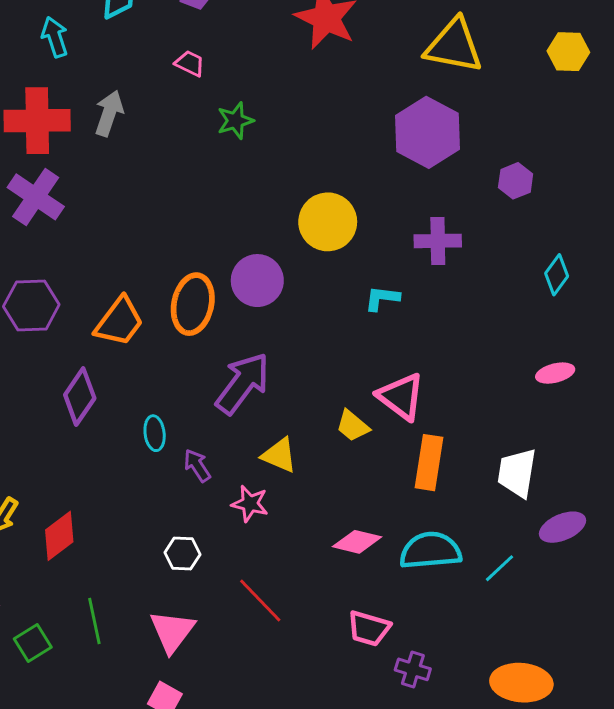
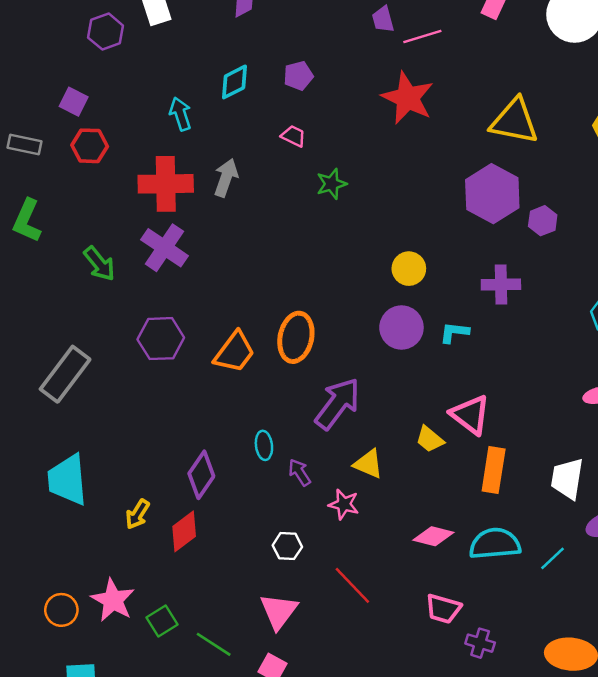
purple hexagon: (516, 181) -> (543, 221), moved
yellow circle: (328, 222) -> (409, 269), size x0.7
purple circle: (257, 281) -> (401, 328), moved
purple diamond: (80, 396) -> (201, 475), moved
green line: (94, 621) -> (214, 644), moved, turned -45

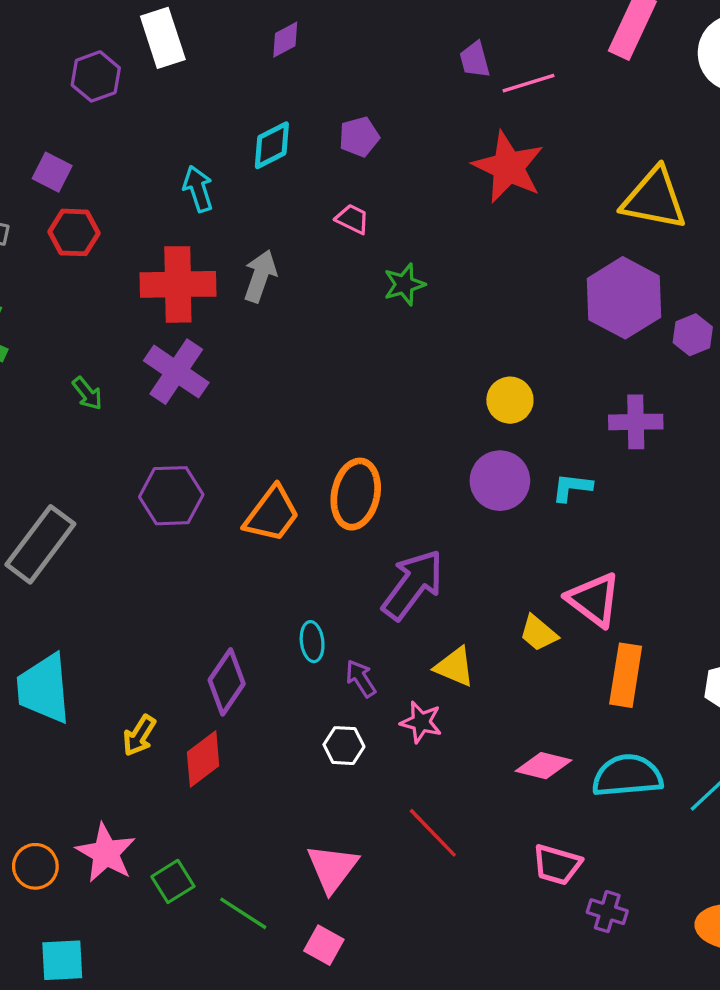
green arrow: (99, 264) -> (87, 393), size x0.7
white hexagon: (287, 546) -> (344, 746), moved

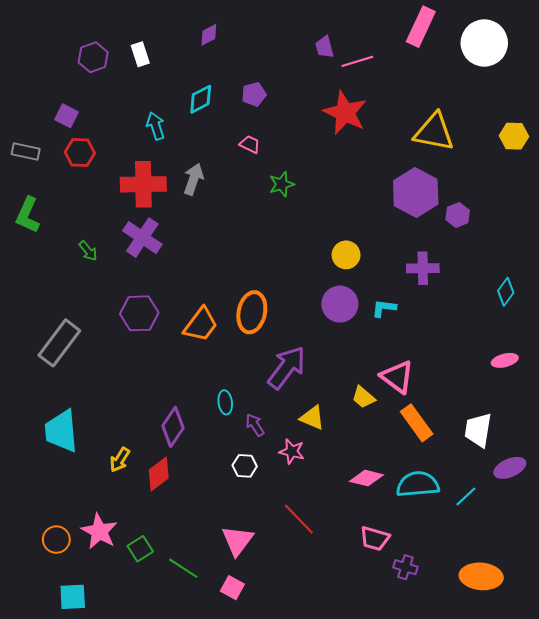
white rectangle: (163, 38) -> (140, 54), moved, size x0.7
orange rectangle: (626, 675) -> (417, 423), turned -45

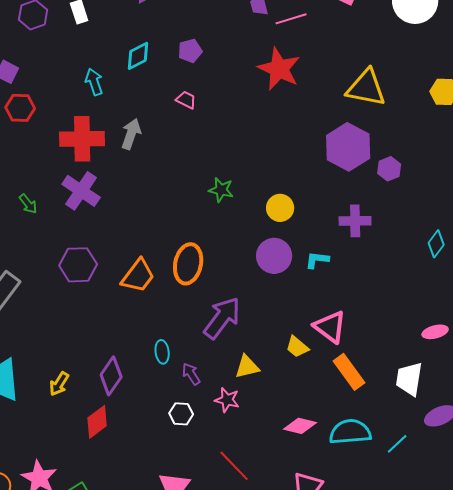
green star: (282, 184) -> (221, 190), moved, turned 30
pink ellipse: (505, 360) -> (435, 332), moved
yellow triangle: (312, 418) -> (247, 367), turned -36
yellow arrow: (120, 460) -> (59, 384), moved

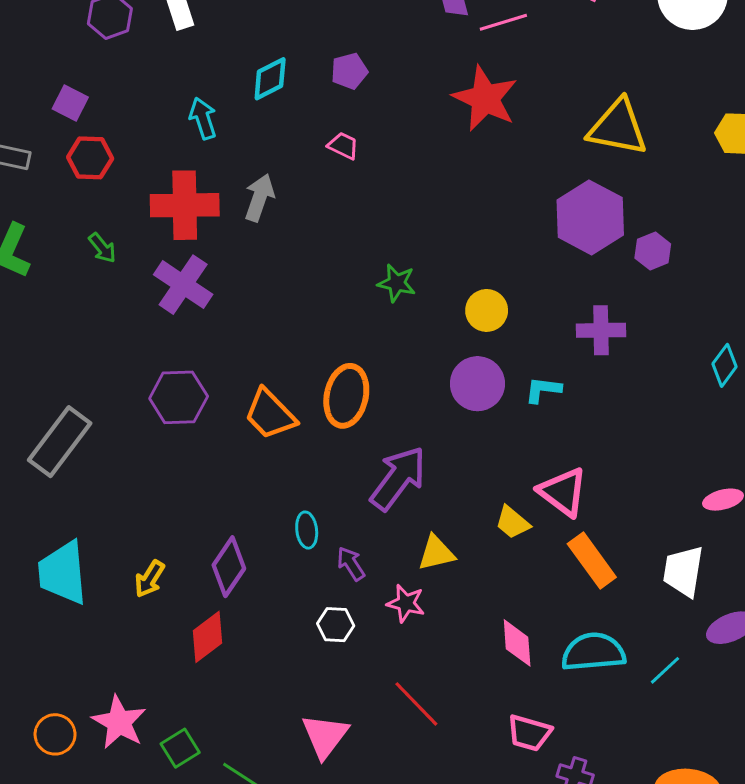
green arrow: (28, 204) -> (102, 248), moved
orange trapezoid: (138, 276) -> (270, 414), turned 99
pink diamond: (300, 426) -> (517, 643), turned 72

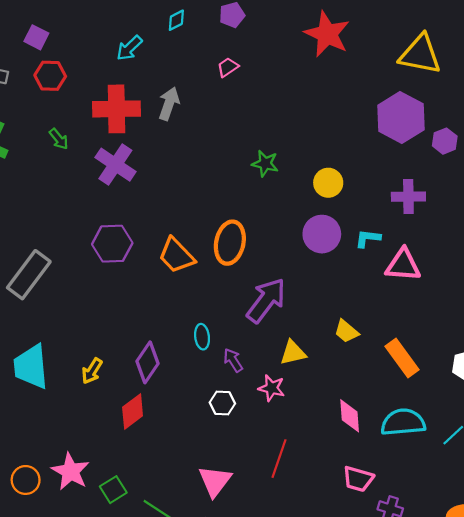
cyan diamond: (270, 79) -> (176, 20), size x0.7
cyan arrow: (203, 118) -> (129, 48), turned -116
pink trapezoid: (343, 146) -> (228, 67), turned -60
pink triangle: (563, 492) -> (403, 265), moved, turned -33
red line: (416, 704) -> (279, 459), turned 63

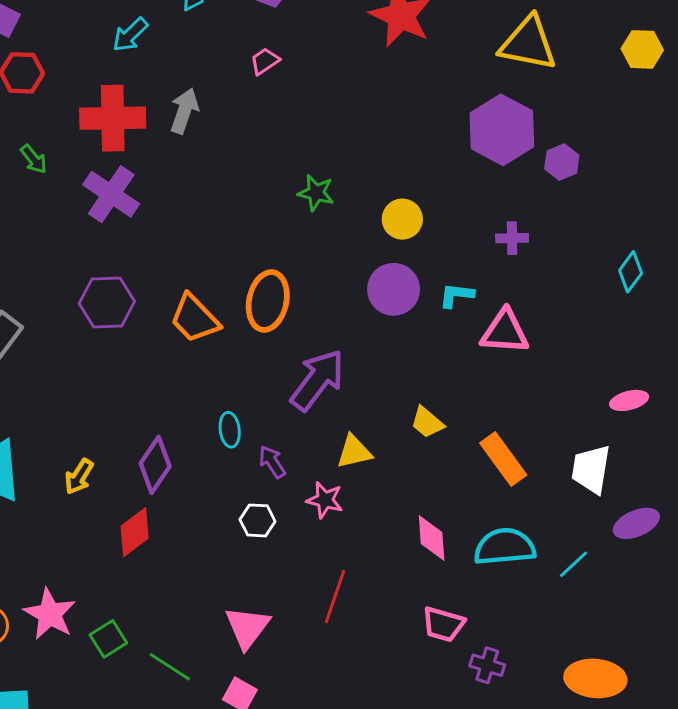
purple cross: (408, 197) -> (512, 238), size x0.7

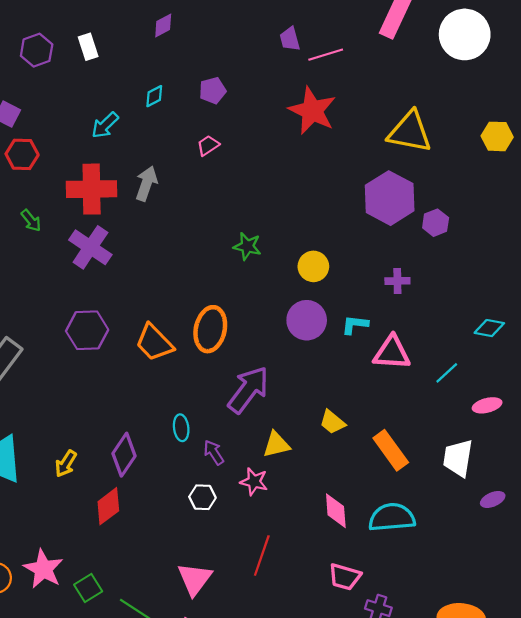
cyan diamond: (631, 272) -> (489, 328), moved, turned 64
purple ellipse: (636, 523) -> (493, 499), size x0.7
cyan line: (573, 564) -> (447, 373), moved

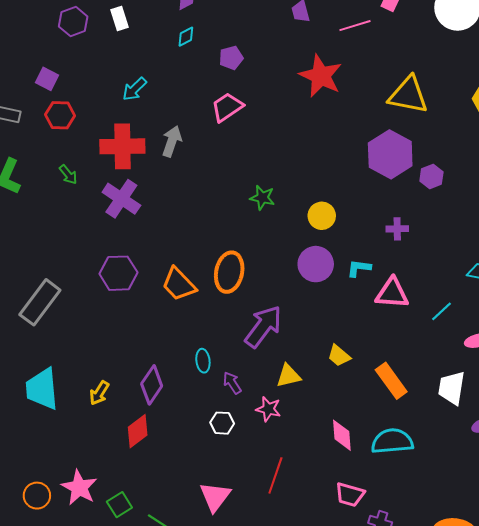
pink line: (326, 55) -> (355, 26), moved
cyan diamond: (154, 96) -> (186, 37), moved
pink trapezoid: (208, 145) -> (227, 107), size x1.6

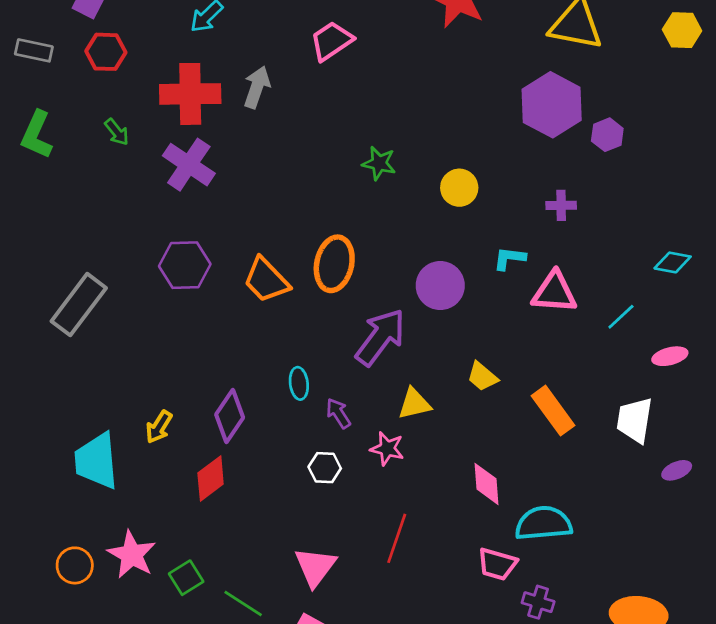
purple circle: (316, 264) -> (440, 286), moved
cyan trapezoid: (42, 389) -> (96, 461), moved
cyan semicircle: (392, 441) -> (543, 523), moved

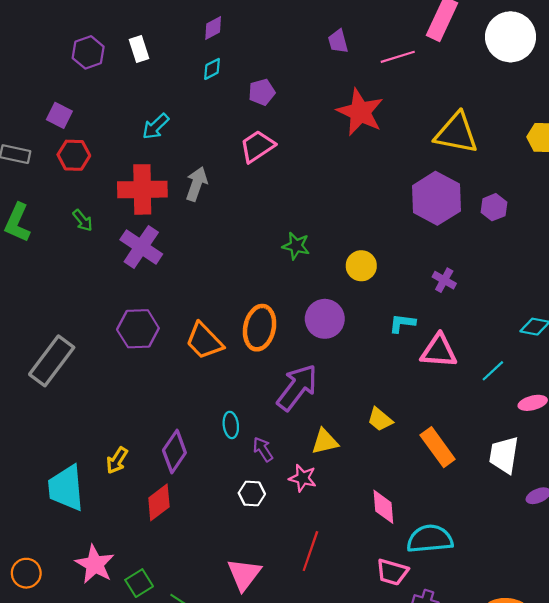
purple hexagon: (607, 135) -> (494, 207), moved
purple cross: (561, 205) -> (444, 280), turned 30
purple circle: (440, 286) -> (325, 319), moved
orange circle: (75, 565) -> (26, 573), moved

